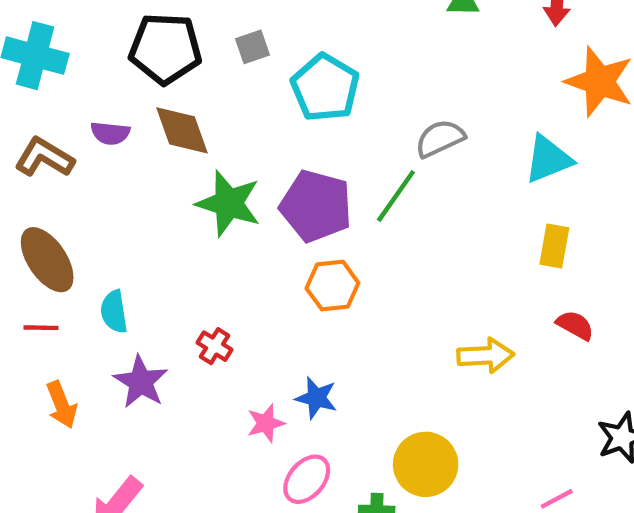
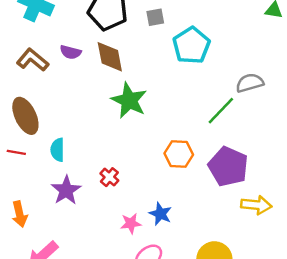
purple pentagon: (316, 206) -> (228, 167), moved
orange arrow: (62, 405) -> (20, 214), moved

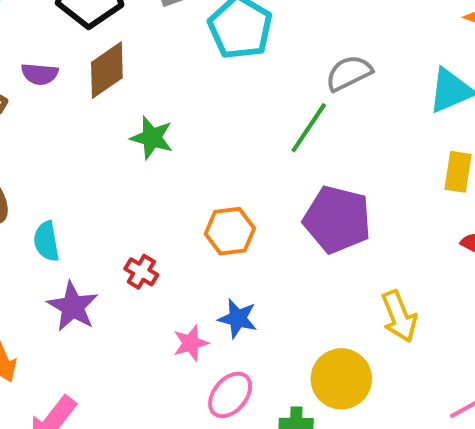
brown diamond: (110, 57) -> (107, 70), turned 76
green star: (129, 100) -> (152, 138), size x0.7
orange hexagon: (179, 154) -> (230, 231), moved
yellow arrow: (256, 205) -> (399, 316), moved, turned 72

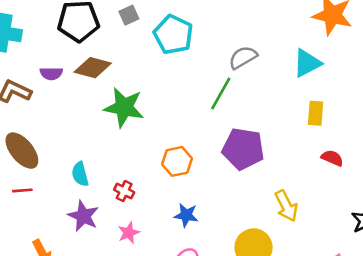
brown diamond: (107, 70) -> (93, 68), turned 54
green star: (152, 138) -> (124, 107), size x1.5
cyan semicircle: (46, 241) -> (80, 174), moved
pink star: (191, 343) -> (129, 233), moved

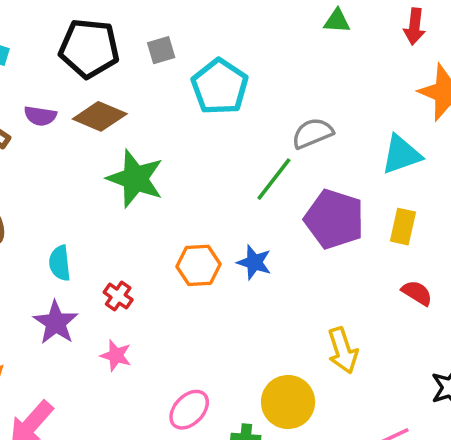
purple pentagon: (243, 149) -> (334, 219), moved
blue star: (186, 215) -> (254, 262), moved
pink star: (129, 233) -> (116, 355), turned 30

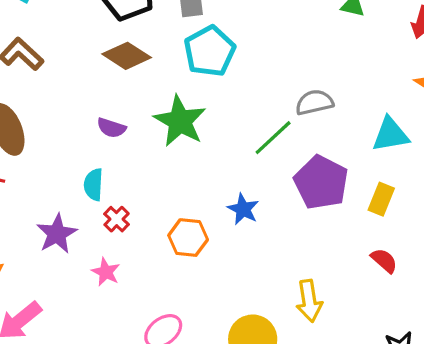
cyan pentagon: (220, 87) -> (210, 51), moved
purple semicircle: (40, 116) -> (111, 128), moved
green star: (135, 179) -> (180, 121), moved
cyan semicircle: (60, 263) -> (93, 185), moved
orange hexagon: (198, 265) -> (188, 238), moved

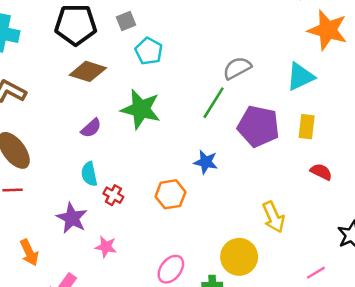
cyan pentagon: (210, 51) -> (149, 51), size x0.7
purple semicircle: (111, 128) -> (91, 128), turned -45
pink star: (106, 272) -> (106, 247), moved

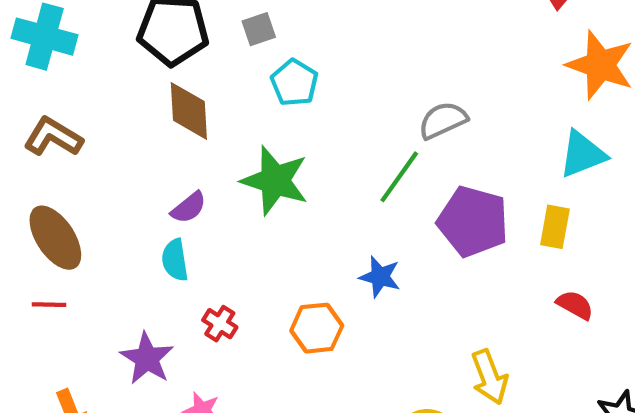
brown diamond: (88, 71) -> (189, 111), turned 66
cyan triangle: (300, 77) -> (582, 154), moved
cyan semicircle: (89, 174) -> (175, 260), moved

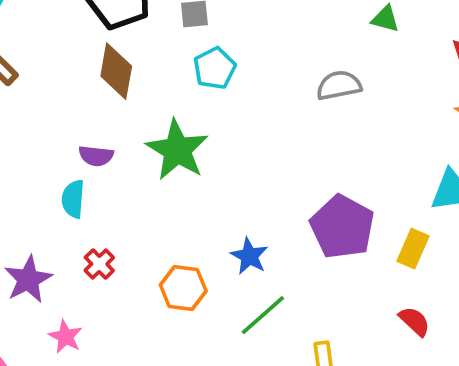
gray semicircle: (443, 120) -> (339, 85), moved
green line: (399, 177) -> (263, 315), moved
purple semicircle: (189, 208) -> (96, 156), turned 32

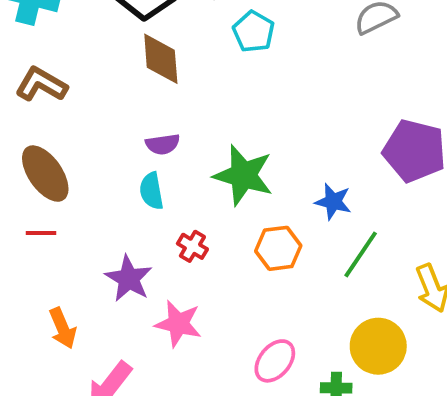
green star: (177, 150) -> (243, 175), moved
pink star: (65, 337) -> (178, 324), size x1.4

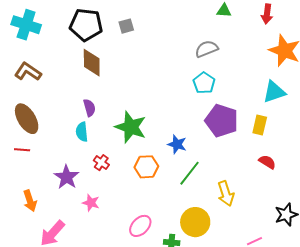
cyan pentagon: (254, 32) -> (204, 83), moved
purple semicircle: (163, 144) -> (89, 108), turned -102
pink star: (178, 324) -> (91, 203), size x0.7

